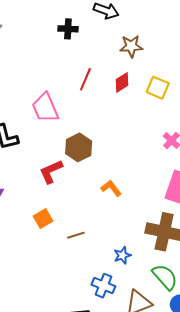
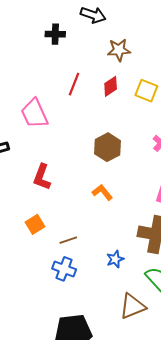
brown hexagon: (79, 147) -> (108, 147), moved
red L-shape: (51, 171) -> (42, 177), turned -44
blue cross: (103, 286) -> (64, 269), moved

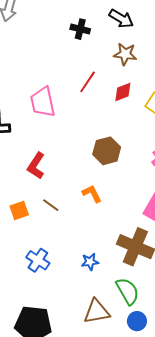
brown star: (119, 50) -> (125, 54), moved
brown line: (68, 240) -> (51, 205), moved, turned 42

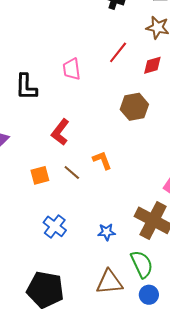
pink trapezoid: (43, 102) -> (72, 69), size x0.7
brown hexagon: (107, 151) -> (134, 107), moved
orange L-shape: (92, 194) -> (102, 160), moved

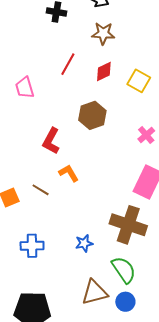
red L-shape: (60, 132) -> (51, 141), moved
blue cross: (55, 226) -> (32, 246), turned -30
blue circle: (149, 295) -> (125, 302), moved

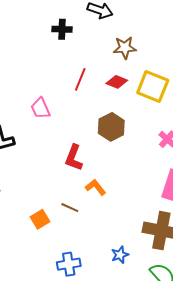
brown star: (103, 33) -> (125, 48), moved
red diamond: (104, 72) -> (117, 82), turned 55
yellow square: (139, 81) -> (153, 87), size x1.4

